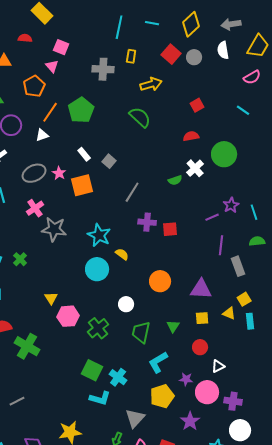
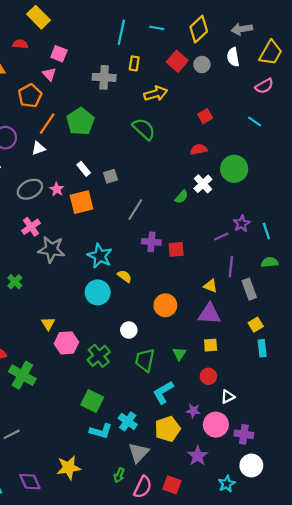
gray square: (109, 161) -> (111, 176), turned 32
green semicircle: (175, 180) -> (181, 197), turned -32
yellow triangle: (229, 313) -> (211, 286), moved
cyan cross: (118, 377) -> (128, 421), moved

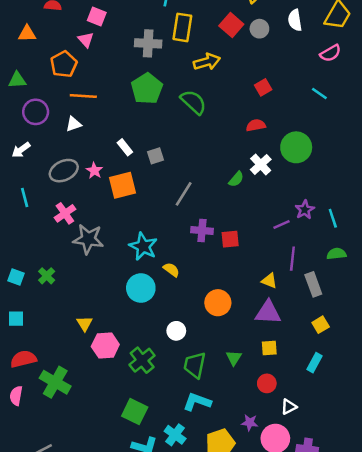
yellow rectangle: (134, 63) -> (182, 27), size x1.6
green pentagon: (80, 121) -> (147, 89), moved
orange line: (47, 124) -> (83, 96), turned 60
cyan rectangle: (262, 348) -> (315, 363), moved, turned 35
cyan L-shape: (163, 392) -> (197, 402), moved, turned 50

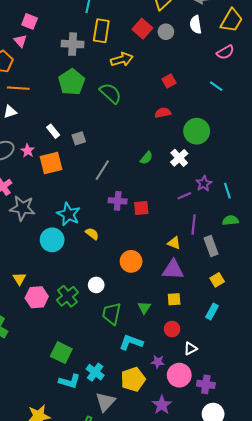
white cross: (261, 164) -> (179, 158), moved
cyan circle: (141, 288) -> (52, 240), moved
green cross: (142, 360) -> (67, 296), moved
cyan L-shape: (197, 402) -> (131, 342), moved

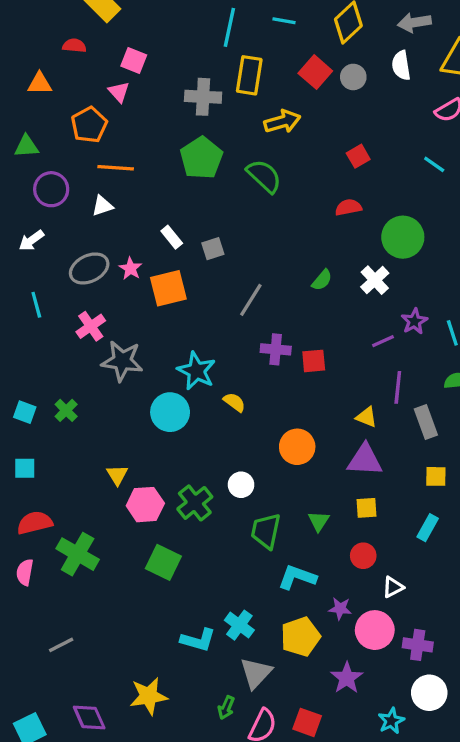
yellow square: (217, 280) -> (436, 476), turned 32
green square: (61, 353) -> (163, 562), moved

